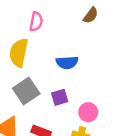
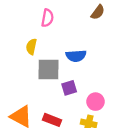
yellow semicircle: (19, 53) -> (31, 47), size x0.6
gray square: (26, 91) -> (49, 70), moved, turned 35

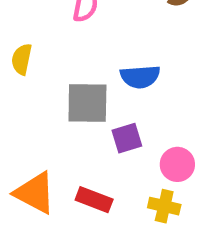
yellow semicircle: (31, 47) -> (22, 59), moved

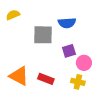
yellow semicircle: (22, 59) -> (13, 15), turned 56
purple square: (127, 138) -> (69, 51), moved

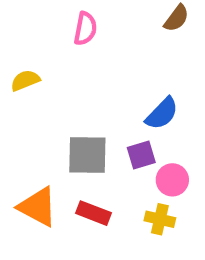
blue semicircle: (67, 23) -> (162, 114), moved, turned -42
gray square: (43, 35) -> (87, 155), moved

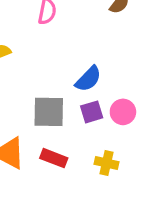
blue semicircle: (162, 114) -> (88, 79), moved
pink circle: (172, 180) -> (123, 112), moved

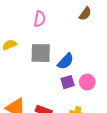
gray square: (49, 112) -> (41, 53), moved

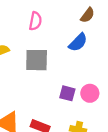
blue semicircle: (66, 61) -> (78, 42), moved
purple square: (68, 82) -> (67, 93), turned 32

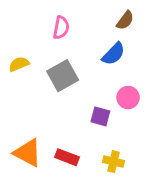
gray square: (37, 60) -> (63, 76), turned -30
pink circle: (90, 93) -> (128, 98), moved

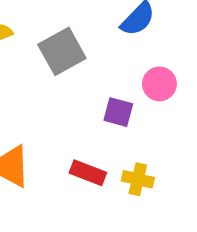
red rectangle: (67, 157) -> (88, 173), moved

